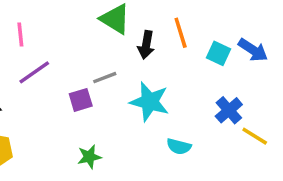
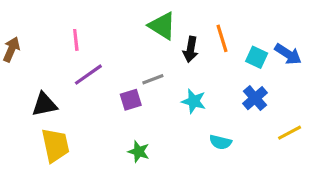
cyan star: (150, 102) -> (194, 101), size x0.7
blue cross: (229, 110) -> (255, 98), moved
yellow line: (255, 136) -> (290, 133), turned -60
green star: (89, 157) -> (139, 152), turned 30

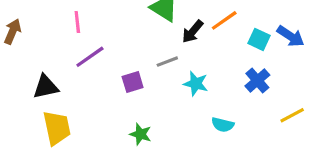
orange line: (222, 38) -> (224, 20), turned 72
black arrow: (191, 49) -> (193, 32), turned 30
gray line: (153, 79) -> (167, 62), moved

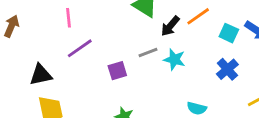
cyan star: (196, 84) -> (174, 60), moved

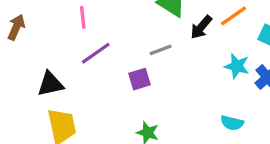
gray line: (148, 53) -> (161, 50), moved
cyan star: (174, 60) -> (237, 66), moved

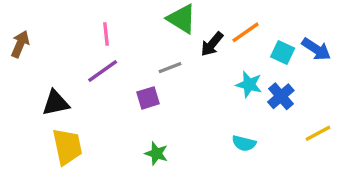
pink line: (83, 17) -> (106, 34), moved

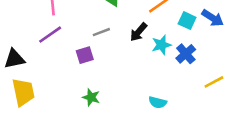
black arrow: (212, 44) -> (138, 32), moved
cyan star: (249, 84) -> (161, 45), turned -30
cyan semicircle: (244, 143) -> (158, 102), moved

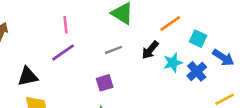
blue arrow: (213, 18) -> (223, 58), moved
purple square: (85, 55) -> (105, 83), moved

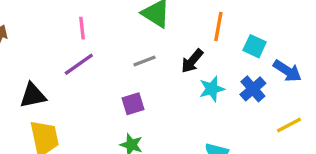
orange line: (170, 23) -> (218, 26), turned -45
cyan star: (173, 63) -> (212, 89), moved

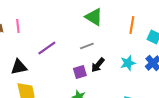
pink line: (82, 28) -> (18, 26), moved
black arrow: (192, 61) -> (98, 65), moved

